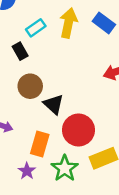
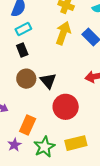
cyan rectangle: (36, 28) -> (23, 29), moved
black triangle: (54, 104) -> (48, 81), moved
red circle: (78, 130) -> (66, 107), moved

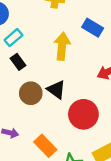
yellow arrow: (63, 33) -> (62, 46), moved
orange rectangle: (28, 125) -> (45, 146), turned -54

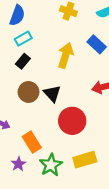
black rectangle: (18, 62) -> (23, 61), turned 64

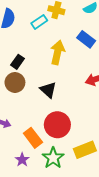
cyan rectangle: (23, 39) -> (39, 22), moved
brown circle: (29, 92) -> (15, 82), moved
red circle: (72, 121) -> (57, 125), moved

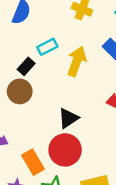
cyan rectangle: (39, 22) -> (47, 47), moved
black triangle: (48, 90) -> (68, 118), moved, turned 36

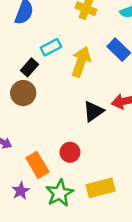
black triangle: (68, 118) -> (93, 111), moved
red circle: (65, 150) -> (70, 152), size x0.6

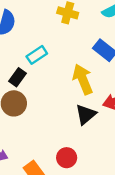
yellow arrow: (81, 62) -> (83, 79), moved, turned -36

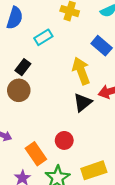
cyan rectangle: (37, 55) -> (43, 37), moved

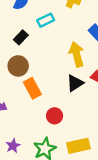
black rectangle: (23, 67) -> (21, 37), moved
orange rectangle: (36, 154) -> (32, 88), moved

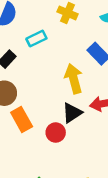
red circle: (55, 116) -> (56, 133), moved

